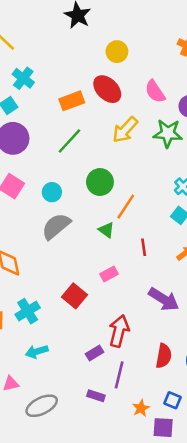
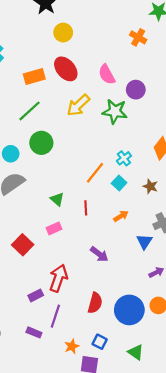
yellow circle: (117, 52) -> (63, 33), moved
green circle: (100, 182) -> (41, 143), moved
orange line: (126, 207) -> (95, 173), moved
green triangle: (106, 230) -> (57, 199), moved
purple arrow: (164, 299) -> (99, 254), size x0.7

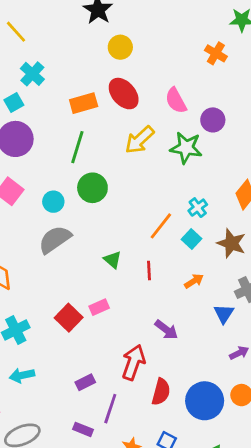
green line: (30, 111) -> (77, 147), turned -30
brown star: (150, 186) -> (231, 243), size x1.5
pink rectangle: (54, 228) -> (99, 307), moved
red arrow: (58, 278) -> (133, 362), moved

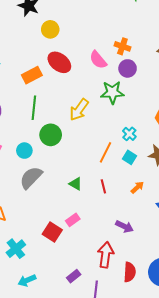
orange cross: (216, 53) -> (122, 46), moved
yellow arrow: (140, 140) -> (79, 110), moved

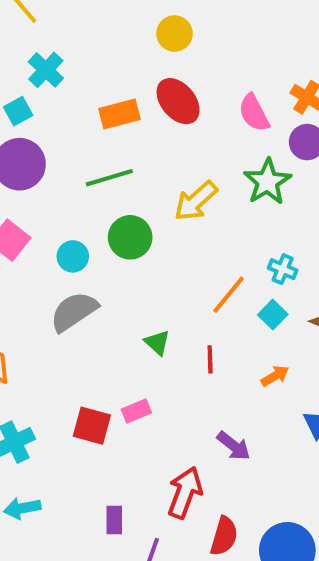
green star: (112, 92) -> (267, 182), turned 30
green line: (34, 108) -> (109, 178), turned 55
cyan cross: (129, 134) -> (283, 269), turned -32
red square: (52, 232) -> (92, 426), turned -30
purple rectangle: (74, 276) -> (114, 520), turned -64

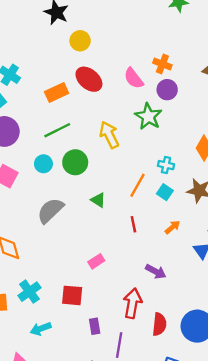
yellow arrow: (196, 201) -> (109, 135), turned 116
cyan circle: (73, 256) -> (43, 164), moved
green triangle: (157, 342) -> (98, 200), moved
red square: (92, 426) -> (72, 295), moved

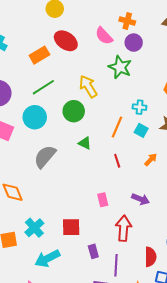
green circle: (75, 162) -> (74, 111), moved
cyan circle: (43, 164) -> (35, 117), size x1.5
pink rectangle: (96, 261) -> (103, 200), moved, turned -64
red semicircle: (159, 324) -> (150, 257), moved
cyan arrow: (41, 329) -> (47, 258), size x1.4

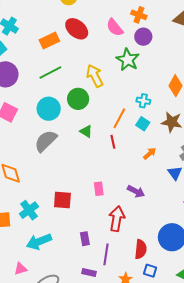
cyan circle: (35, 117) -> (49, 109), moved
red line: (117, 161) -> (113, 142), moved
red square: (71, 227) -> (62, 200), moved

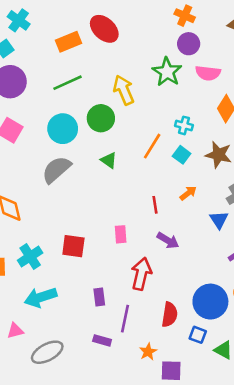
pink semicircle: (115, 27) -> (208, 73), moved, turned -48
red line: (113, 142) -> (155, 205), moved
blue square: (150, 271) -> (198, 335), moved

